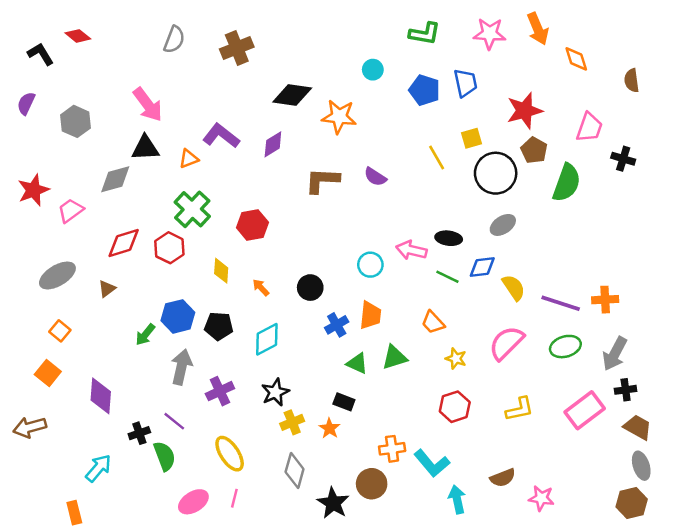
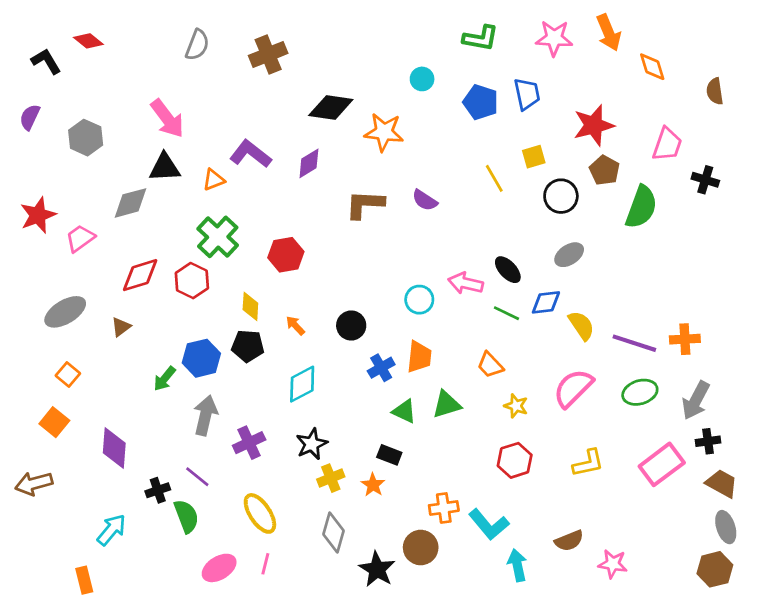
black circle: (496, 173) -> (561, 196), size x0.7
black ellipse: (449, 238) -> (508, 270), turned 40
black pentagon: (219, 326) -> (248, 346), moved

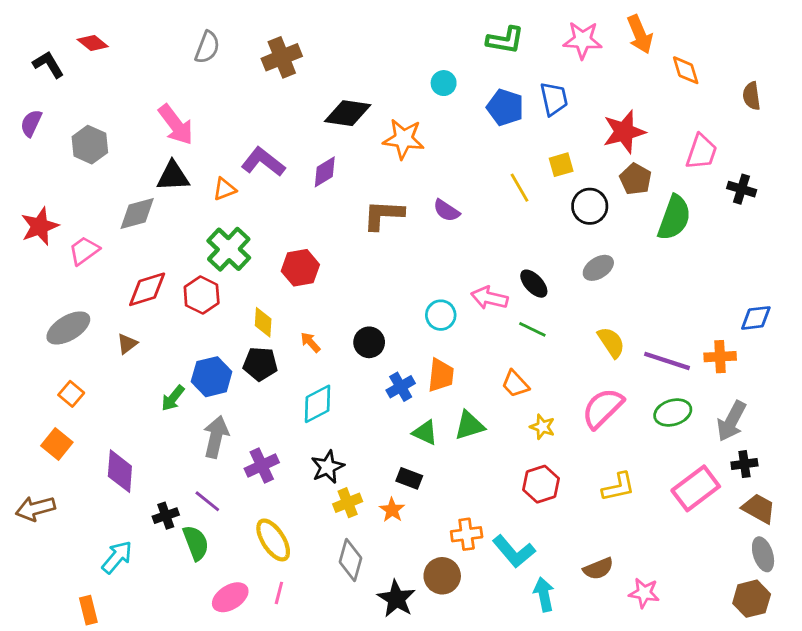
blue diamond: (546, 302) -> (756, 318), moved

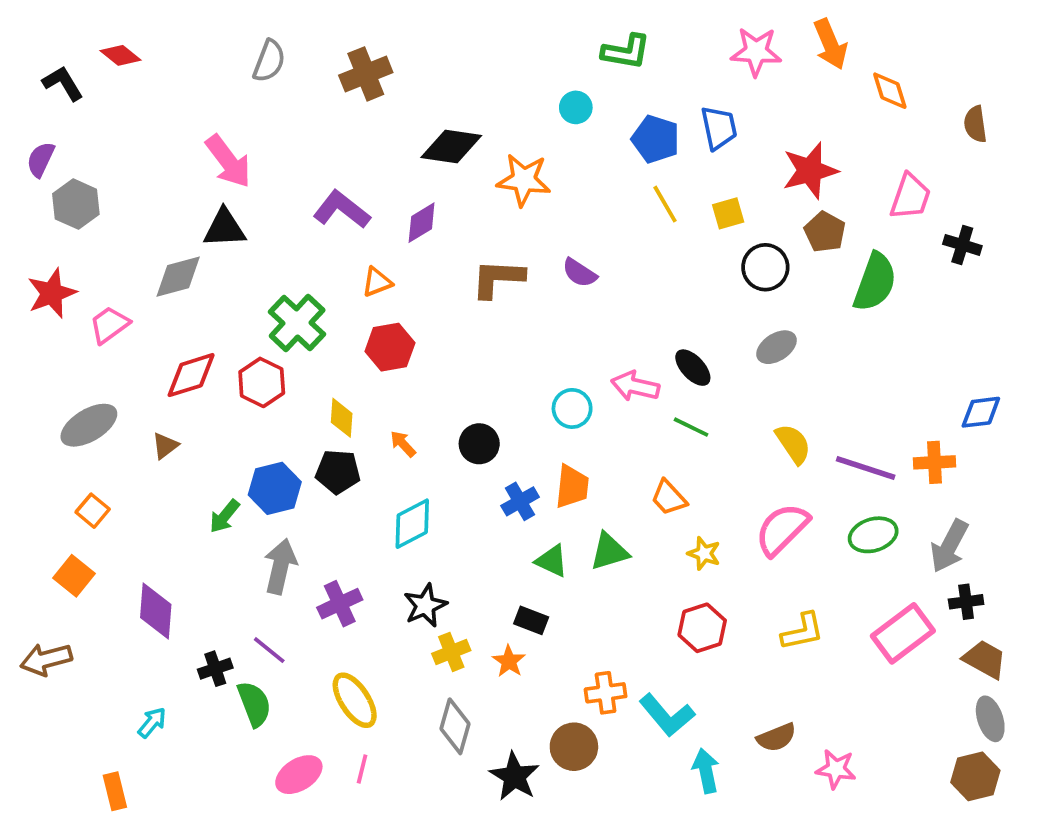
green L-shape: (505, 40) -> (626, 52), moved
gray hexagon: (90, 145) -> (76, 204), moved
yellow line: (520, 188) -> (665, 204), moved
orange triangle: (224, 189) -> (377, 282), moved
cyan arrow: (117, 557) -> (152, 723), size x0.7

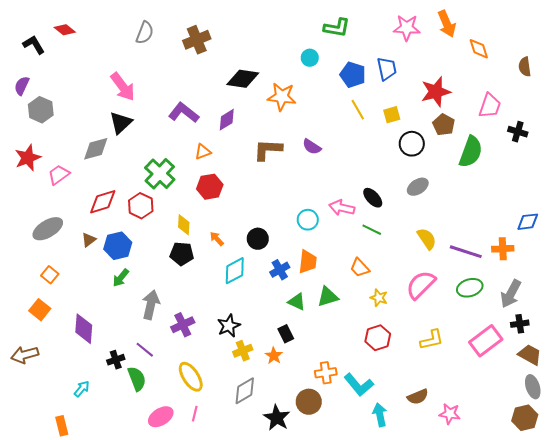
black triangle: (225, 228) -> (121, 123), turned -40
blue hexagon: (275, 488) -> (118, 246), moved
cyan diamond: (412, 524) -> (235, 271), moved
black rectangle: (531, 620) -> (286, 334), turned 42
gray diamond: (455, 726) -> (245, 391), turned 44

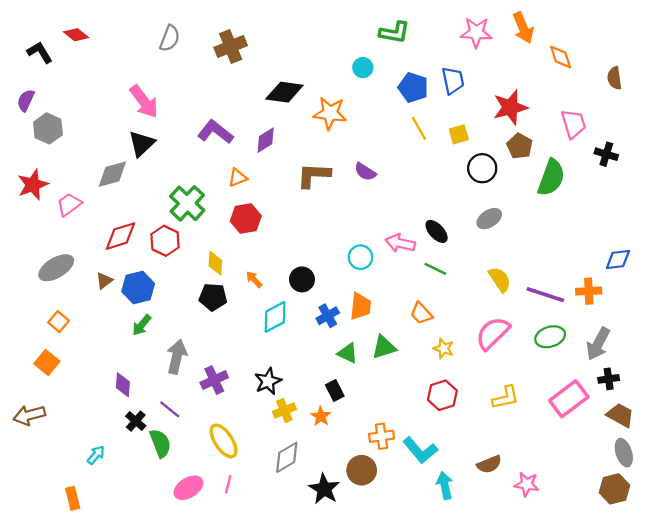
pink trapezoid: (490, 106) -> (573, 124), turned -36
purple diamond: (84, 329) -> (123, 385), moved, size x0.7
black cross: (116, 360) -> (136, 421), turned -30

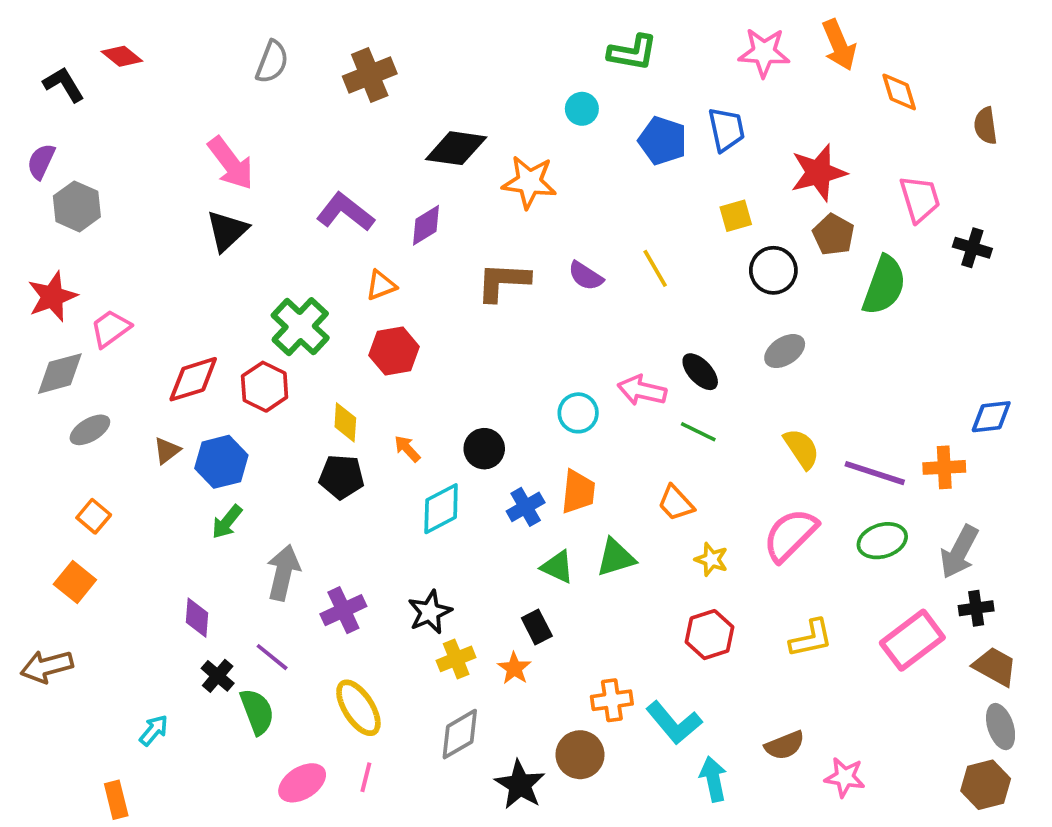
yellow line: (419, 128) -> (655, 268), moved
gray diamond: (112, 174) -> (60, 374), moved
gray ellipse: (56, 268) -> (90, 430), size x0.7

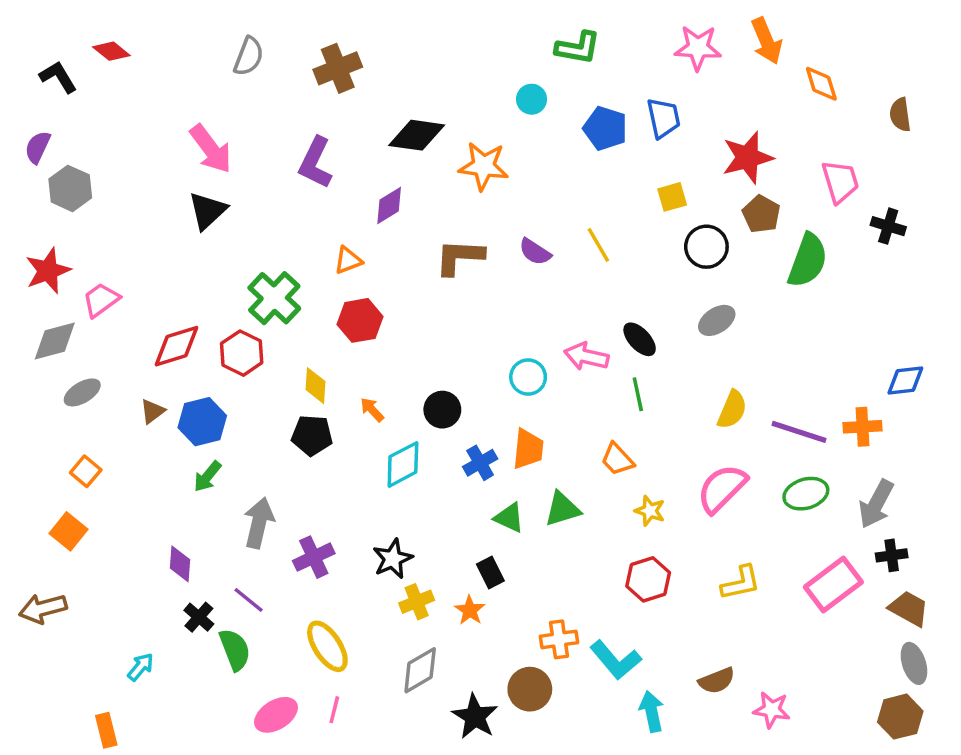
purple L-shape: (345, 212) -> (315, 163), moved, turned -102
green line: (698, 432) -> (638, 394), turned 52
yellow semicircle: (802, 449) -> (732, 410), turned 57

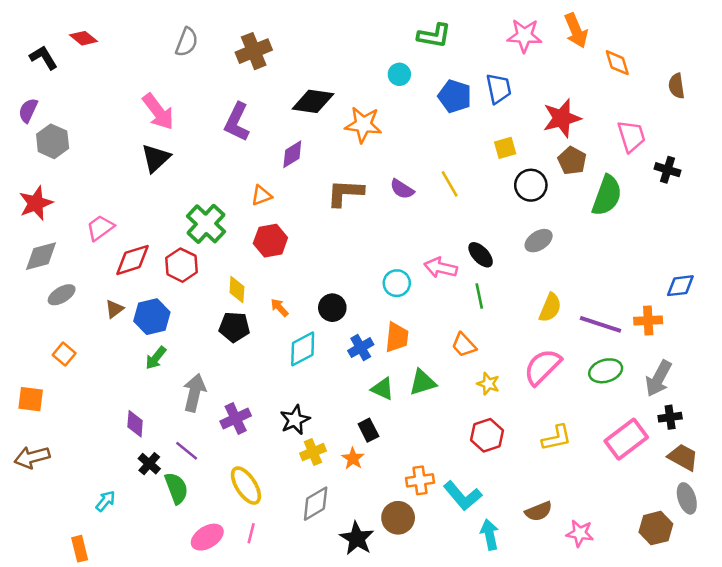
pink trapezoid: (101, 300) -> (100, 228), moved
orange square: (68, 531) -> (31, 399), moved, turned -32
brown hexagon: (900, 717) -> (656, 528), moved

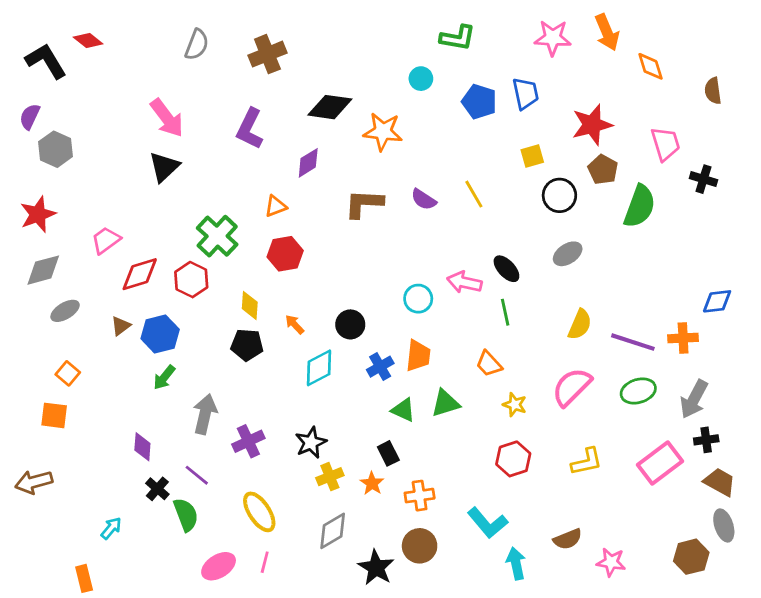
black L-shape: (44, 58) -> (46, 61), size x1.4
orange square: (31, 399) -> (54, 415), moved
orange cross: (420, 480) -> (420, 496), moved

